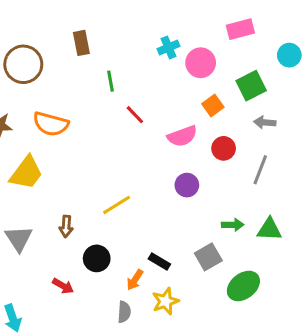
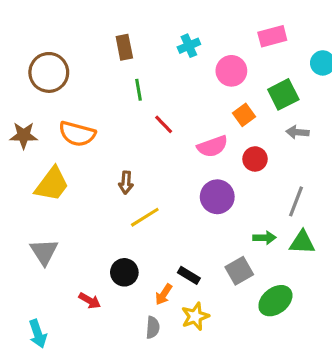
brown rectangle: (81, 43) -> (124, 47), moved
cyan cross: (169, 47) -> (189, 46), moved
gray line: (260, 170) -> (296, 201), moved
purple circle: (187, 185) -> (217, 197), size x1.4
brown arrow: (66, 226) -> (126, 183), moved

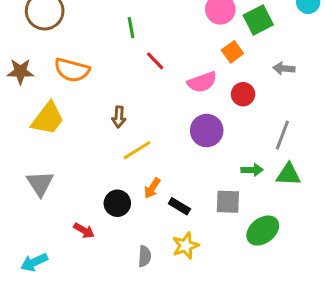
green square: (283, 94) -> (258, 20), moved
gray square: (239, 271) -> (228, 202), turned 32
orange arrow: (164, 294) -> (152, 188), moved
cyan arrow: (38, 334) -> (34, 262), turned 84

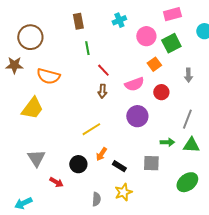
gray arrow: (284, 68) -> (188, 75), turned -96
brown star: (20, 71) -> (14, 65), moved
brown arrow: (119, 117) -> (102, 91), moved
gray triangle: (40, 184) -> (36, 158), moved
green ellipse: (263, 231) -> (187, 182), moved

